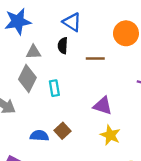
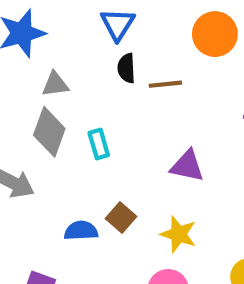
blue triangle: (72, 22) -> (118, 24), turned 36
black semicircle: (63, 46) -> (126, 68), moved
yellow star: (110, 135) -> (178, 234), moved

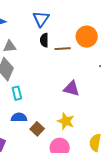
orange circle: (215, 34) -> (87, 37), moved
cyan rectangle: (99, 144) -> (17, 93), moved
brown square: (121, 218) -> (37, 129), moved

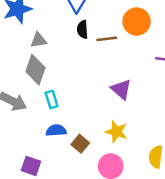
purple triangle: (71, 88) -> (121, 89), turned 30

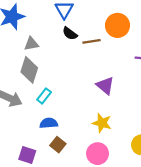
black semicircle: (82, 29) -> (70, 34), turned -49
cyan rectangle: (52, 100) -> (44, 96), turned 56
brown square: (80, 144) -> (58, 145), moved

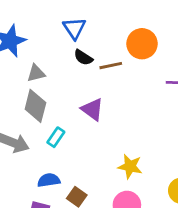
purple triangle: (105, 86) -> (92, 109), moved
blue semicircle: (49, 123) -> (49, 180), moved

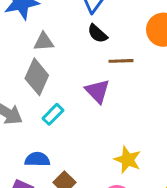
brown line: (111, 66) -> (121, 61), moved

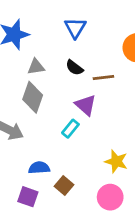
black semicircle: (97, 34) -> (74, 68), moved
cyan rectangle: (53, 114) -> (70, 129), moved

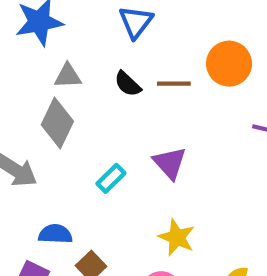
brown line: (103, 78) -> (174, 84), moved
purple triangle: (86, 105) -> (170, 163), moved

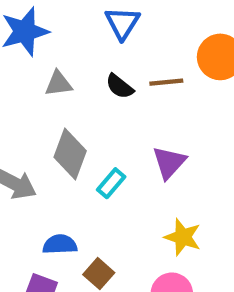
gray diamond: (57, 123) -> (70, 154), moved
purple triangle: (170, 163) -> (169, 162), turned 30

